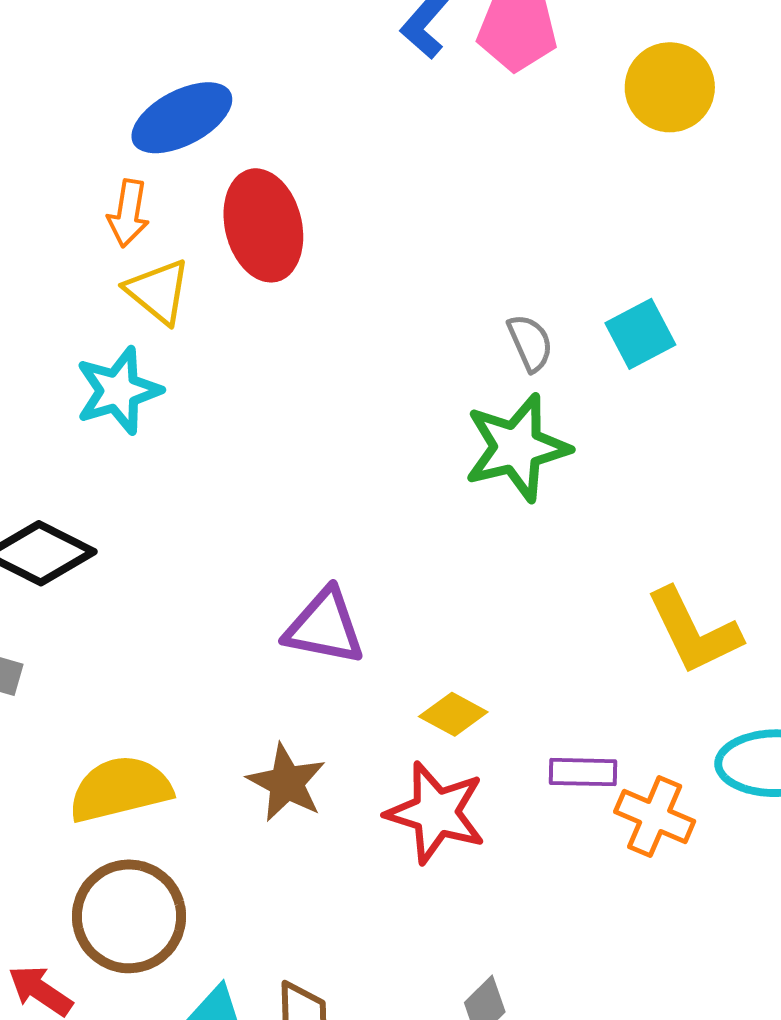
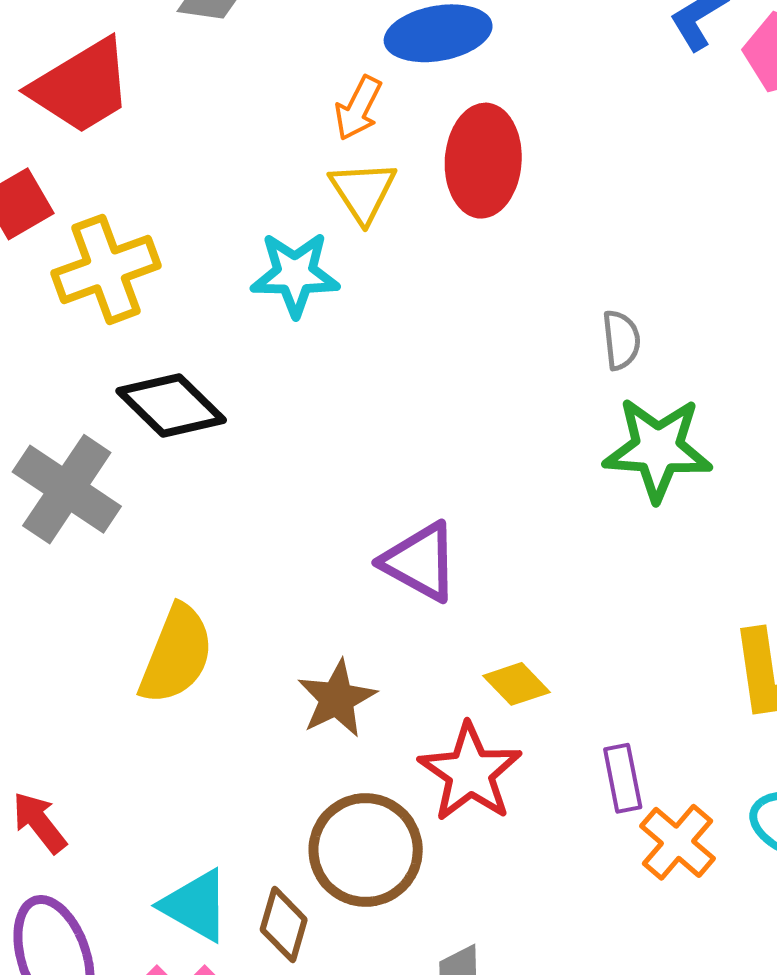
gray semicircle: (530, 343) -> (621, 340), moved
purple rectangle: (583, 772) -> (623, 778), turned 60
yellow semicircle: (120, 789) -> (176, 655), turned 108
brown circle: (129, 916) -> (366, 850), moved

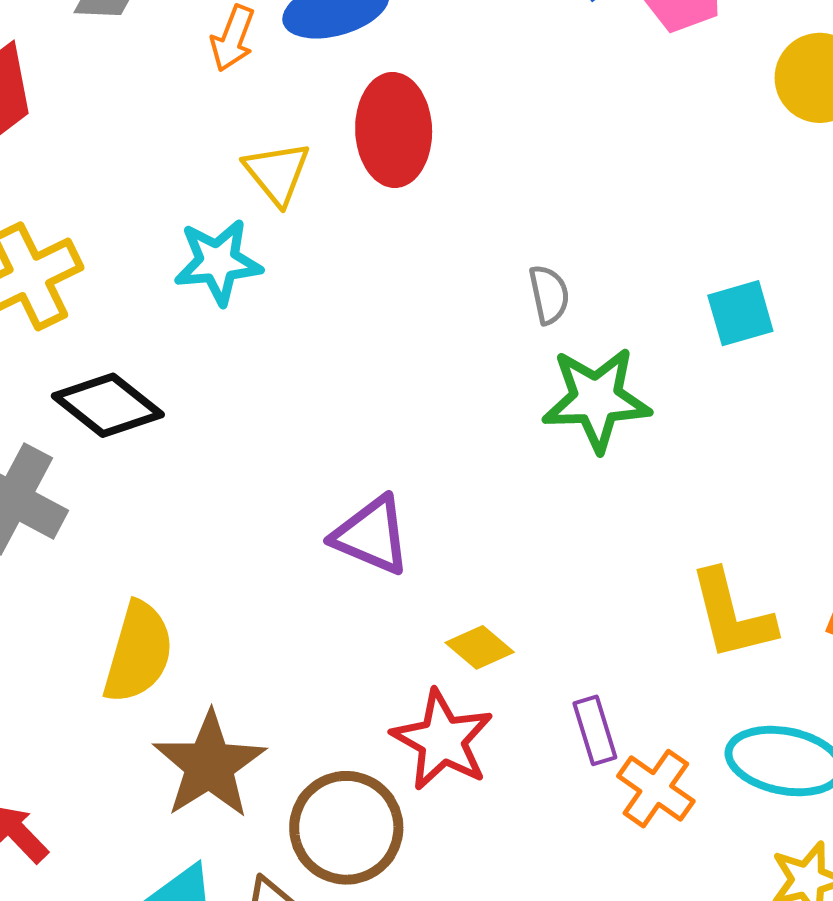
orange arrow: (358, 108) -> (233, 38), moved
brown star: (337, 699) -> (209, 765), moved, size x1.4

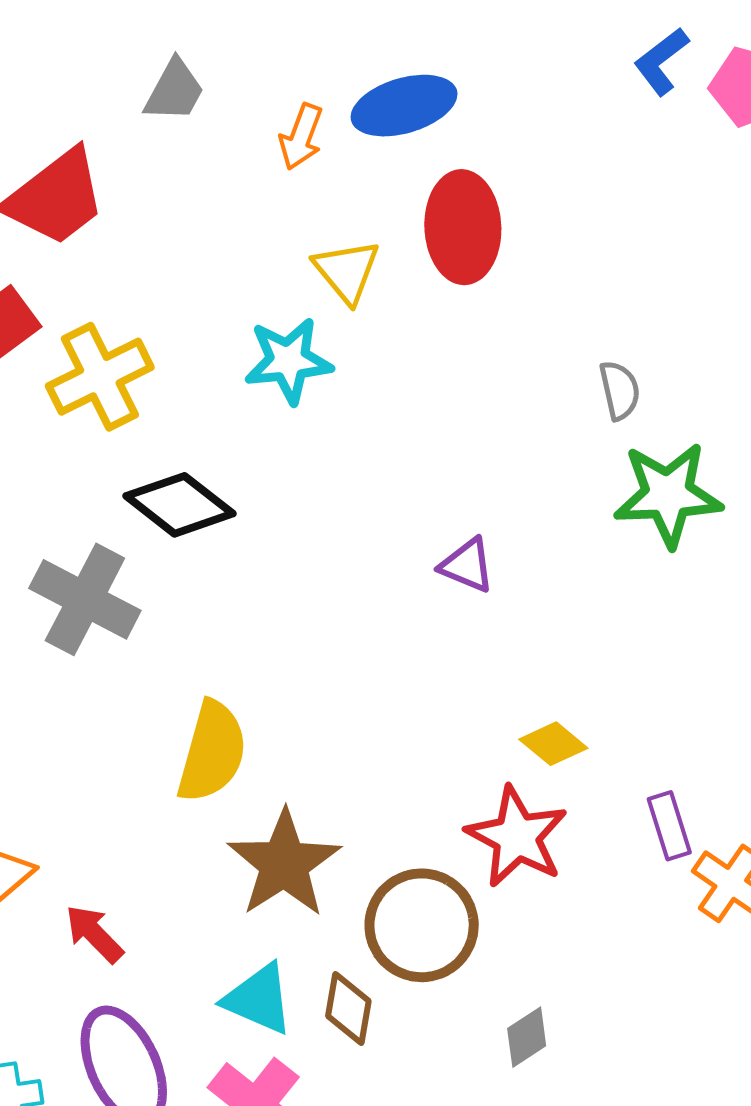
purple triangle: (371, 535) -> (467, 565), moved, size x0.7

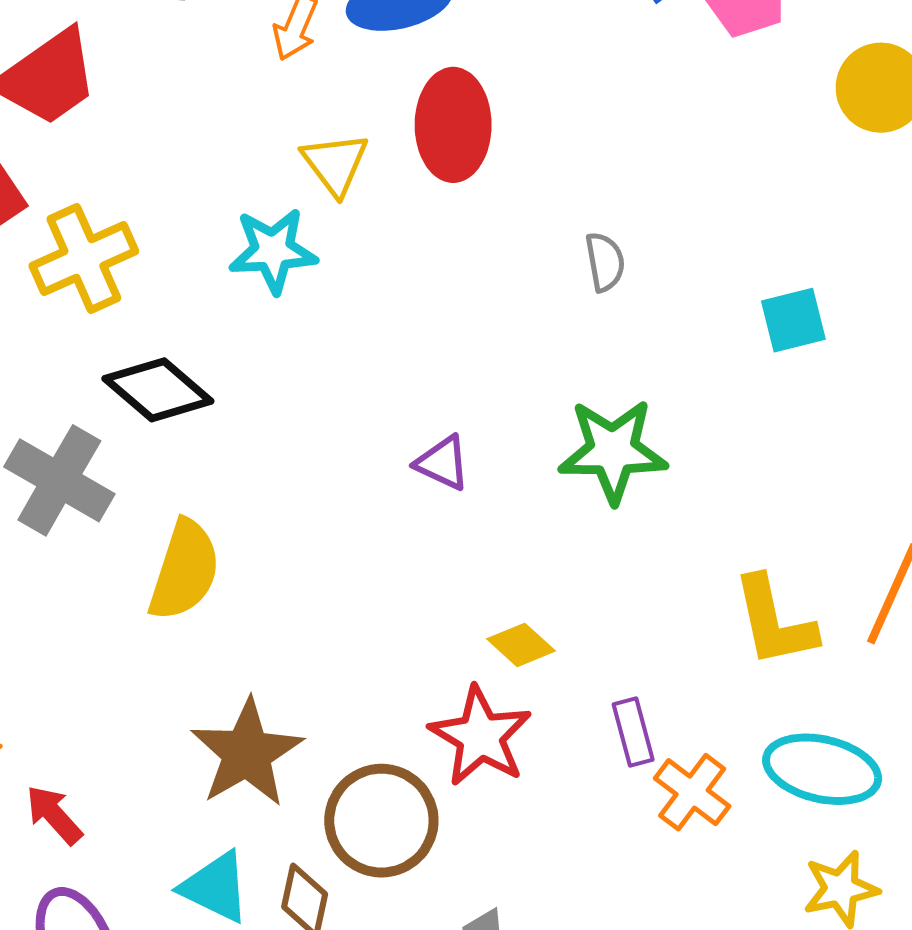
gray semicircle: (620, 390) -> (605, 262), moved
green star: (668, 495) -> (613, 451), moved
yellow semicircle: (212, 752) -> (184, 570), moved

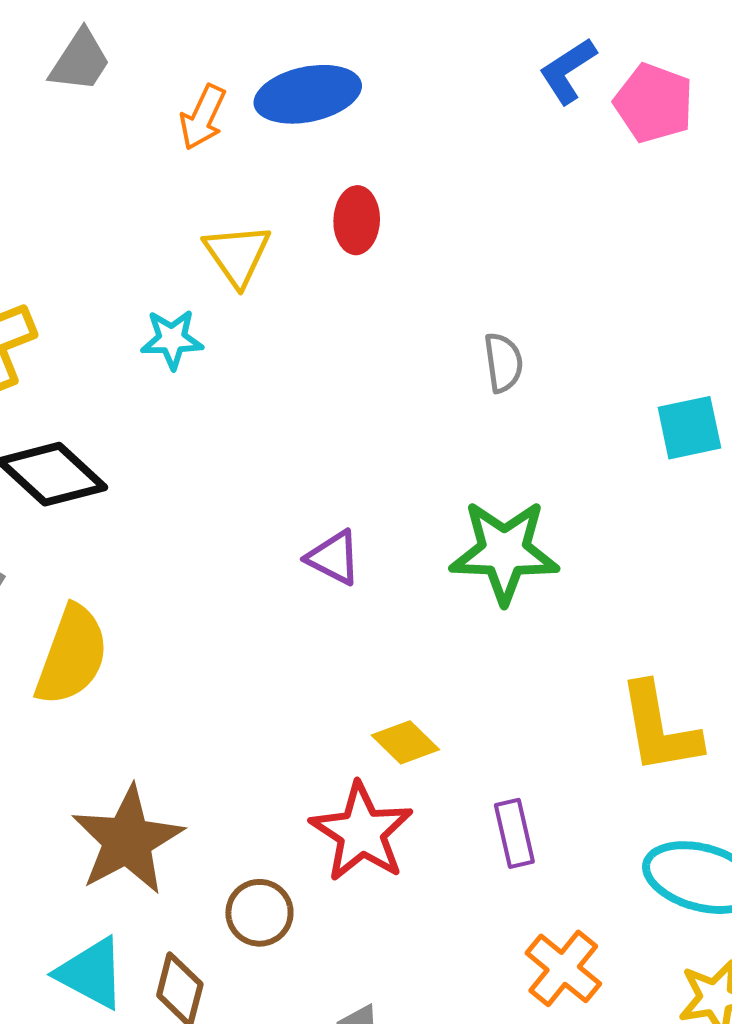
red ellipse: (453, 125) -> (357, 220), size x0.6
cyan star: (273, 251) -> (172, 339), size x0.7
orange cross: (692, 792) -> (563, 968), moved
brown circle: (381, 821) -> (259, 913), size x0.6

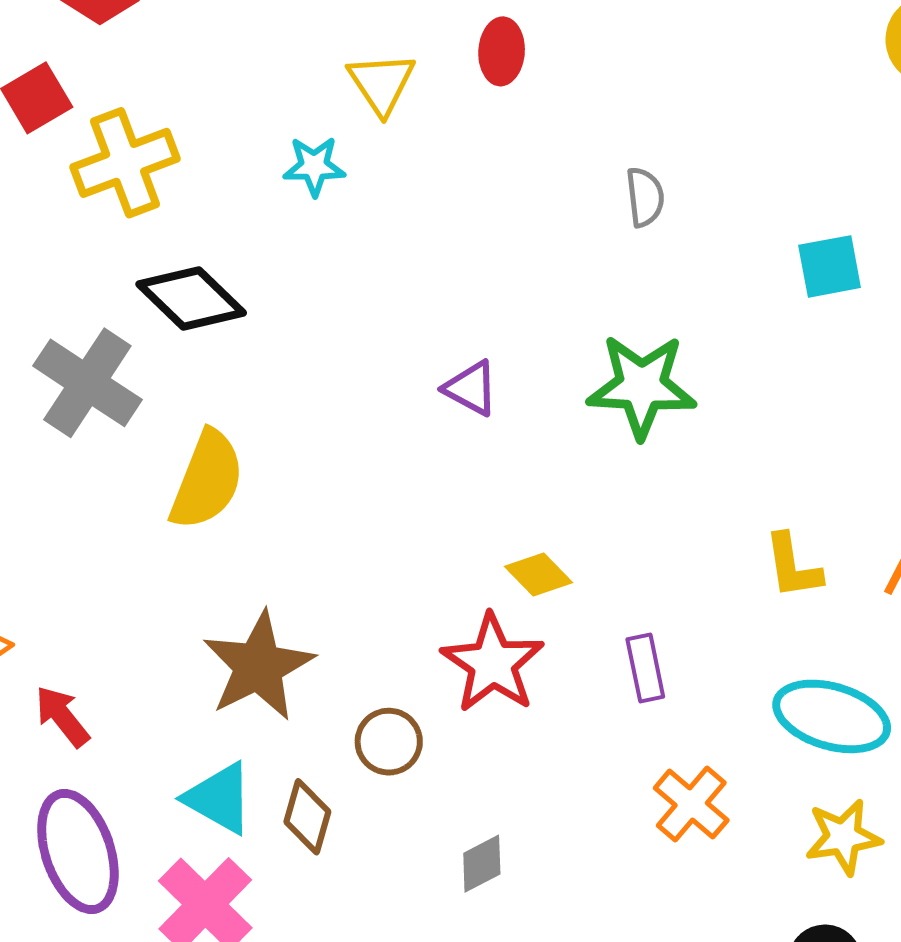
yellow L-shape: (659, 728) -> (793, 566), size x0.7

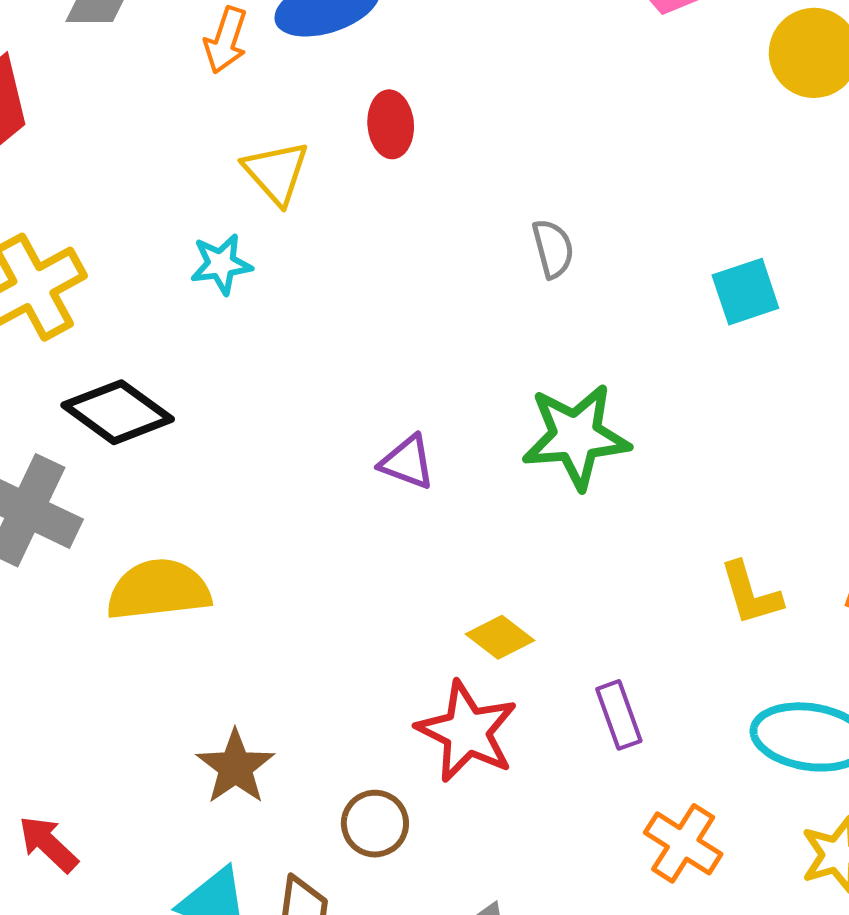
yellow semicircle: (207, 480) -> (159, 590), turned -110
brown star: (258, 666) -> (235, 767), size x0.7

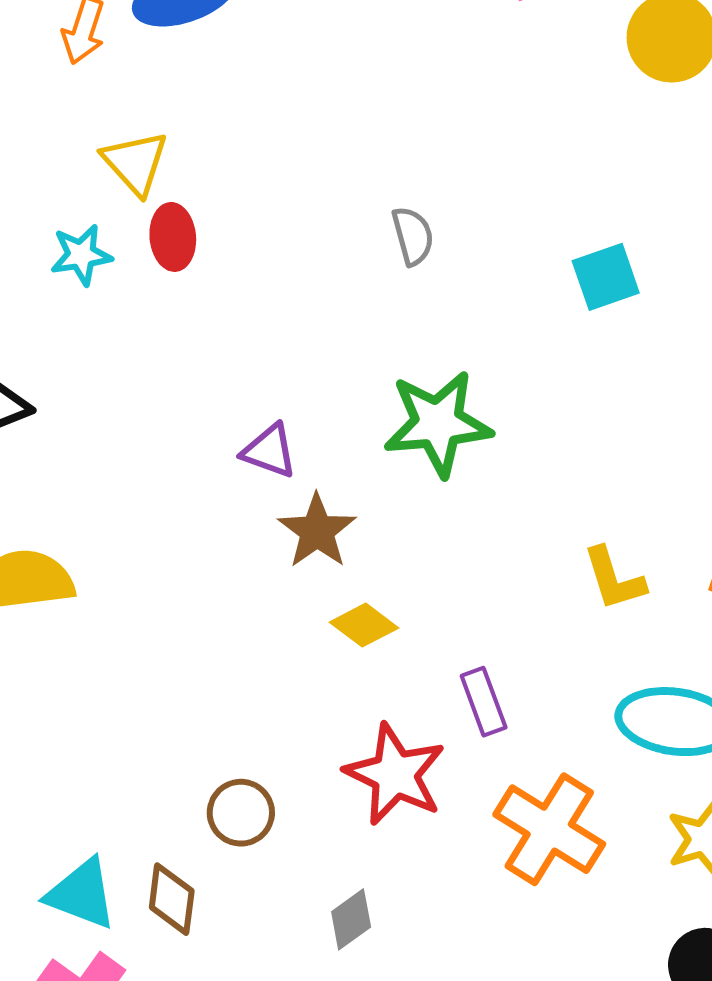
red ellipse: (391, 124) -> (173, 237), moved
red star: (467, 732) -> (395, 774), moved
brown star: (235, 767) -> (317, 531), moved
orange cross: (683, 843) -> (549, 829), size x1.4

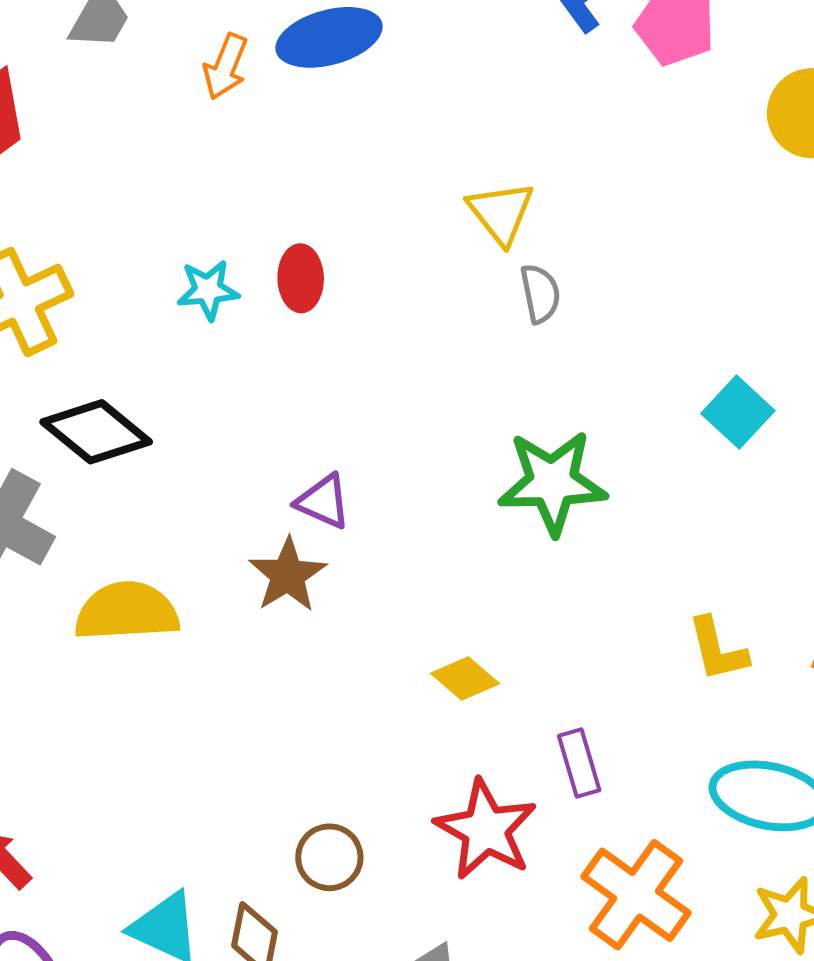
yellow triangle: (135, 163) -> (501, 213), moved
cyan square: (606, 277) -> (738, 412), moved, turned -32
purple triangle: (269, 451) -> (323, 502), moved
brown star: (317, 531) -> (288, 575), moved

